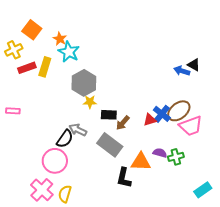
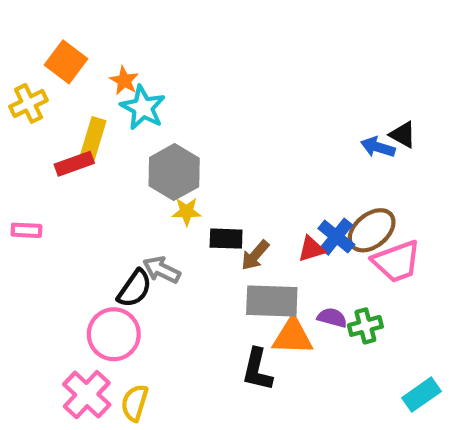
red rectangle: (27, 68) -> (74, 164), moved
gray rectangle: (110, 145) -> (272, 301), moved, turned -35

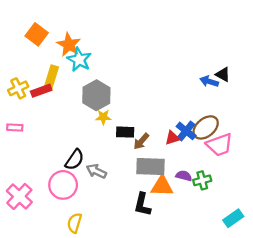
orange star: (124, 81) -> (69, 45), size x1.5
yellow cross: (29, 103) -> (18, 88), moved
gray arrow: (162, 270) -> (96, 171), moved
pink cross: (87, 395) -> (19, 196), moved

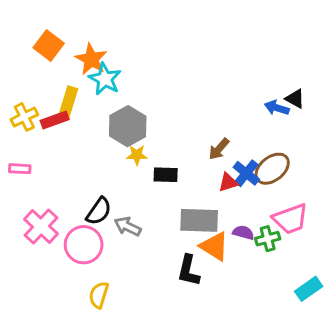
brown arrow: (141, 141) -> (219, 149), moved
pink trapezoid: (219, 145) -> (290, 219), moved
orange triangle: (162, 186) -> (214, 246), turned 30
pink cross: (19, 196) -> (41, 226), moved

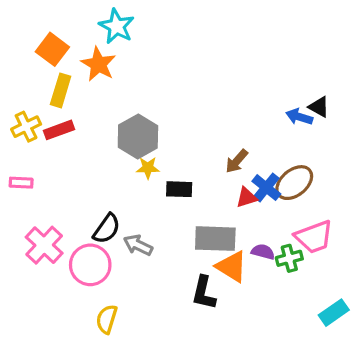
cyan star: (105, 79) -> (117, 26), moved
yellow rectangle: (68, 102) -> (61, 90), moved

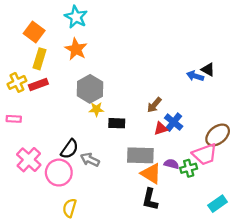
orange star: (98, 64) -> (76, 49), moved
brown ellipse: (294, 183) -> (218, 135), moved
black L-shape: (204, 293) -> (150, 199), moved

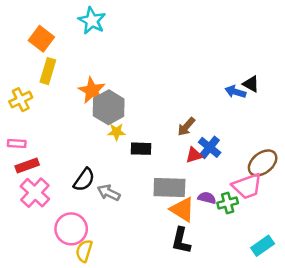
orange star: (76, 49) -> (92, 90), moved
red rectangle: (38, 85) -> (27, 165), moved
pink circle: (59, 173) -> (71, 229), moved

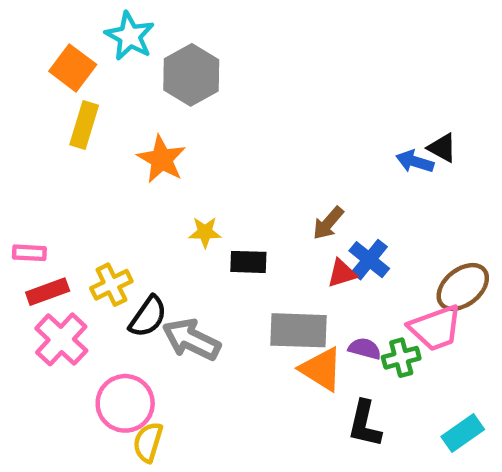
cyan star: (92, 21) -> (130, 36), moved
yellow cross: (21, 100) -> (111, 285), moved
gray hexagon: (109, 107) -> (191, 75), moved
gray arrow: (109, 193) -> (191, 339), size x1.4
black L-shape: (181, 241) -> (365, 424), moved

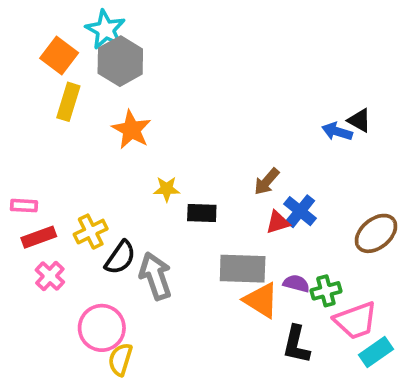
gray hexagon: (191, 75) -> (120, 61), moved
pink trapezoid: (435, 328) -> (356, 321), moved
pink cross: (61, 339) -> (50, 276), size x0.7
gray arrow: (191, 339) -> (156, 276), turned 45

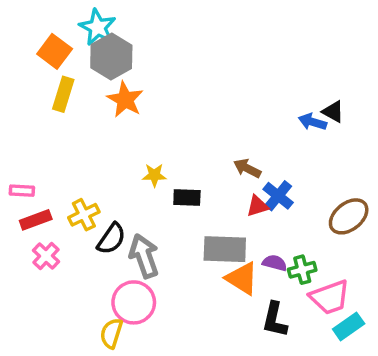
orange star: (131, 130) -> (125, 100), moved
brown arrow: (267, 182) -> (247, 168), turned 76
pink circle: (102, 328) -> (134, 302), moved

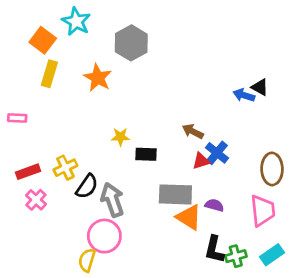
gray hexagon: (111, 57) -> (131, 43), moved
pink rectangle: (22, 191) -> (17, 118), moved
brown ellipse: (349, 216) -> (272, 169), turned -52
green cross: (302, 270) -> (236, 256), moved
pink trapezoid: (330, 297) -> (263, 211), moved, turned -76

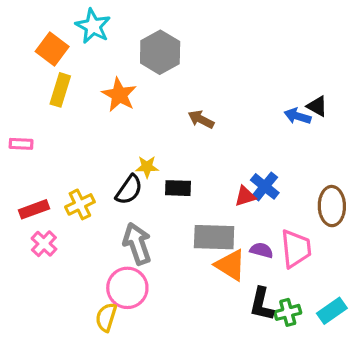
brown arrow: (193, 131) -> (201, 119), moved
black semicircle: (87, 186) -> (129, 190), moved
pink trapezoid: (263, 211) -> (296, 249), moved

